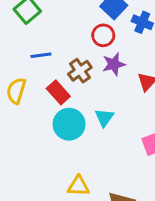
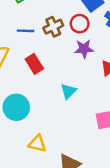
brown cross: (80, 71) -> (53, 27), moved
cyan circle: (69, 124) -> (16, 107), moved

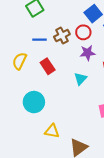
cyan triangle: (68, 91) -> (80, 79), moved

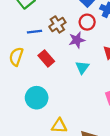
red circle: (83, 32) -> (87, 22), moved
purple star: (88, 53) -> (77, 40), moved

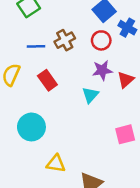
purple star: (77, 40) -> (102, 70), moved

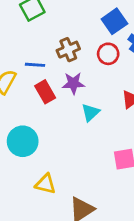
blue line: (36, 46) -> (35, 65), moved
purple star: (102, 70) -> (73, 83), moved

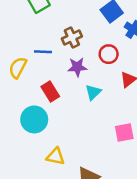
red circle: (108, 54) -> (109, 54), moved
red rectangle: (45, 92) -> (50, 92), moved

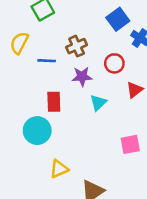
yellow semicircle: (18, 68) -> (19, 43), moved
red rectangle: (50, 92) -> (54, 102), turned 30
yellow triangle: (56, 156) -> (59, 169), turned -36

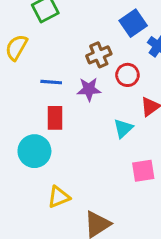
brown cross: (77, 46) -> (99, 55), moved
blue line: (47, 61) -> (51, 82), moved
cyan triangle: (98, 103) -> (123, 128), moved

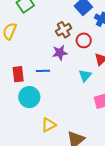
blue line: (51, 82) -> (43, 71), moved
red rectangle: (55, 118) -> (18, 74), moved

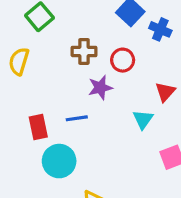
brown cross: (64, 30) -> (84, 51), moved, turned 35
red circle: (84, 40) -> (123, 60), moved

